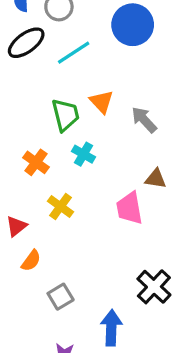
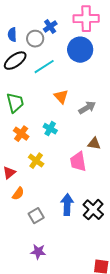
green trapezoid: (65, 115) -> (15, 103), moved
gray arrow: (144, 120) -> (87, 108), turned 102
blue arrow: (111, 328) -> (67, 205), moved

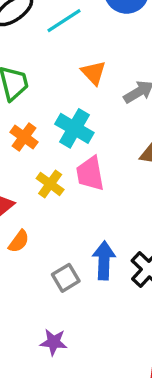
cyan cross: (50, 129) -> (74, 128), size x1.5
pink trapezoid: (78, 162) -> (90, 174), moved
gray square: (36, 216) -> (66, 278), moved

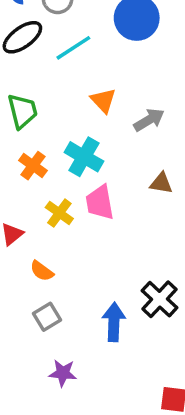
orange semicircle: (19, 241) -> (42, 271), moved, turned 90
blue arrow: (104, 260) -> (114, 322), moved
gray square: (66, 278) -> (47, 317), moved

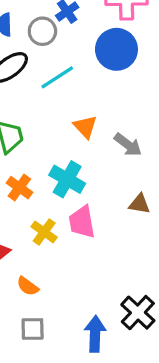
gray arrow: (149, 120) -> (128, 145), turned 68
gray square: (47, 317) -> (33, 329), turned 30

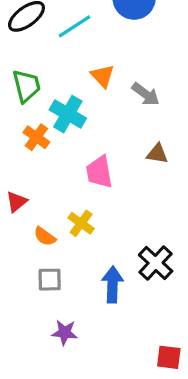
cyan cross: (67, 179) -> (68, 114), moved
yellow cross: (44, 232) -> (81, 223), moved

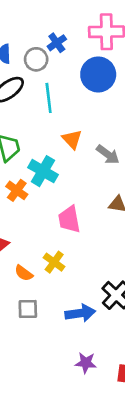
cyan line: (74, 26) -> (49, 98), turned -64
blue arrow: (113, 284) -> (80, 313), turned 80
purple star: (65, 332) -> (86, 363), moved

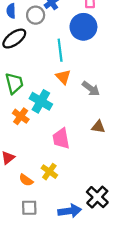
cyan line: (49, 98) -> (60, 50), moved

